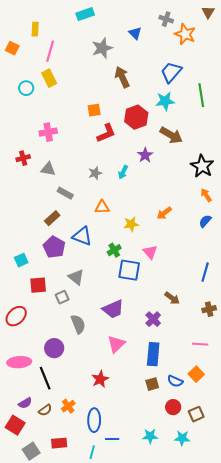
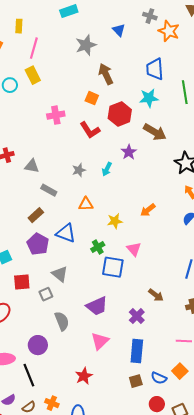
blue trapezoid: (171, 72) -> (155, 69), turned -45
orange square: (94, 110) -> (92, 98), moved, turned 32
pink cross: (48, 132) -> (56, 115), moved
red L-shape: (106, 133) -> (90, 130), turned 80
orange cross: (68, 406) -> (52, 403), turned -32

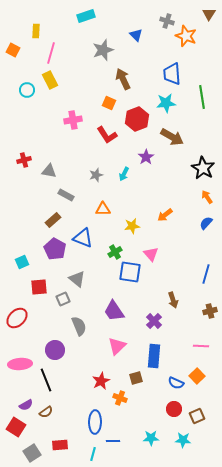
brown arrow: (156, 295) -> (173, 300), turned 35
purple trapezoid: (97, 306) -> (114, 311), turned 80
brown square: (136, 381) -> (136, 378), moved
orange cross: (52, 403) -> (120, 398), moved

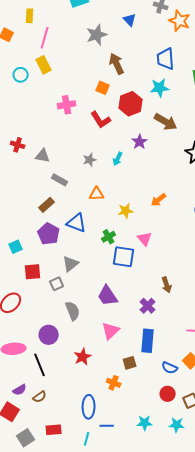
red cross: (24, 160) -> (18, 145), turned 32
gray triangle: (77, 279) -> (71, 264), turned 42
red star: (101, 381) -> (83, 357), moved

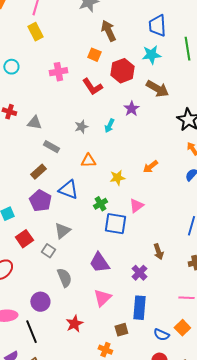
cyan circle: (21, 75) -> (11, 67), moved
pink triangle: (145, 239) -> (136, 206), turned 35
red square: (33, 272) -> (24, 239), turned -30
gray square: (57, 284) -> (48, 251), turned -32

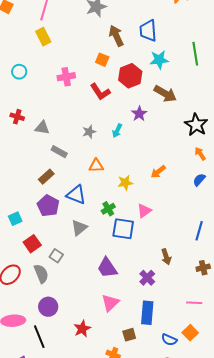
blue trapezoid: (157, 26) -> (148, 31), moved
gray triangle: (62, 231) -> (79, 228), moved
gray semicircle: (64, 278) -> (41, 274), moved

